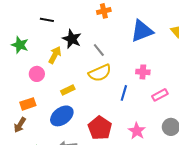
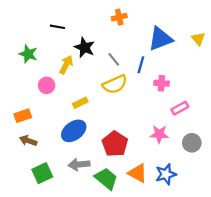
blue line: (124, 93) -> (141, 65), moved
orange rectangle: (28, 104) -> (23, 116), moved
brown arrow: (20, 125) -> (28, 141), turned 77
pink star: (137, 131) -> (159, 134), moved, turned -30

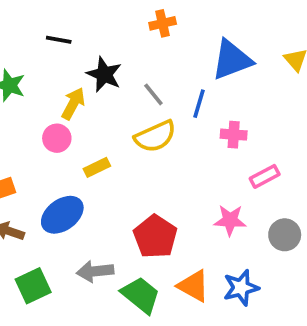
pink circle: (47, 85) -> (57, 138), moved
blue ellipse: (74, 131) -> (62, 215), moved

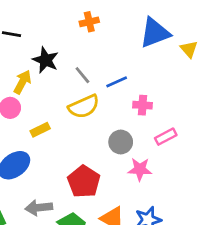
blue triangle: (232, 60) -> (155, 33), moved
blue line: (199, 104) -> (117, 82), turned 50
gray circle: (285, 235) -> (121, 142), moved

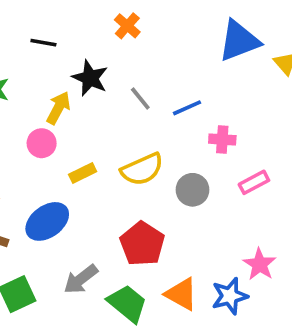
orange cross: (89, 22) -> (127, 26), moved, turned -36
yellow semicircle: (84, 107) -> (142, 169), moved
pink star: (140, 169) -> (260, 264), moved, turned 30
gray arrow: (39, 208) -> (81, 279), turned -32

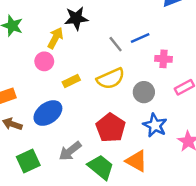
black star: (90, 78) -> (76, 18), turned -30
gray line: (140, 99) -> (116, 44), moved
blue star: (230, 296) -> (155, 125), moved, turned -30

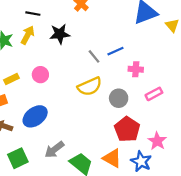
yellow arrow: (55, 38) -> (28, 35), moved
pink circle: (44, 61) -> (40, 75), moved
yellow rectangle: (71, 81) -> (11, 79), moved
blue star: (155, 125) -> (141, 161), moved
red pentagon: (111, 128) -> (127, 129), moved

